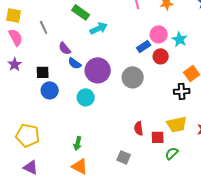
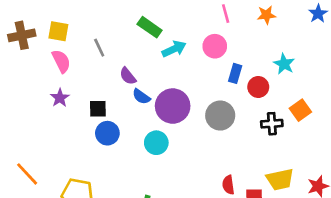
pink circle: (159, 34) -> (215, 46), moved
blue rectangle: (144, 46) -> (235, 73), turned -40
black cross: (182, 91) -> (272, 124), moved

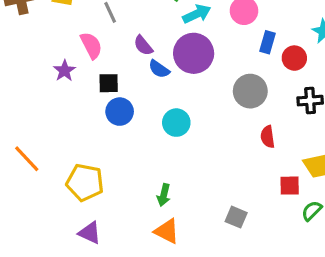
pink semicircle: (61, 61) -> (91, 45), moved
purple circle: (173, 106) -> (194, 53), moved
red semicircle: (228, 185) -> (268, 137), moved

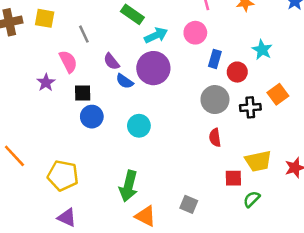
gray circle: (250, 91) -> (215, 100), moved
green arrow: (164, 195) -> (128, 186), size x1.6
orange triangle: (167, 231) -> (146, 216), moved

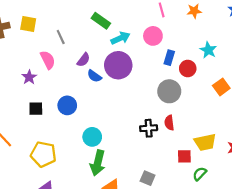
purple semicircle: (111, 62) -> (84, 60), turned -104
black square: (83, 93) -> (36, 109), moved
black cross: (250, 107) -> (149, 128), moved
cyan circle: (139, 126) -> (92, 137), moved

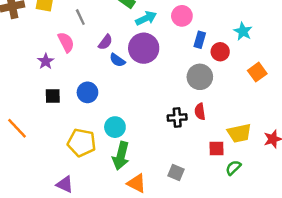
yellow pentagon: (43, 154) -> (82, 143), moved

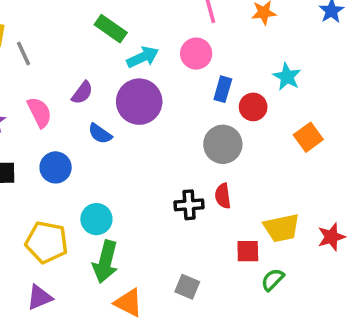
gray line: (80, 17) -> (23, 54), moved
pink semicircle: (66, 42) -> (40, 112), moved
blue semicircle: (117, 60) -> (100, 134), moved
purple triangle: (65, 184) -> (40, 297), moved, turned -48

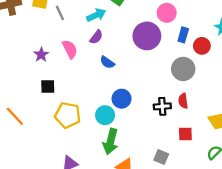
cyan arrow: (143, 57) -> (96, 15), moved
purple circle: (139, 102) -> (147, 36), moved
blue circle: (56, 167) -> (122, 99), moved
yellow pentagon: (47, 242) -> (68, 115), moved
red square: (248, 251) -> (185, 134), moved

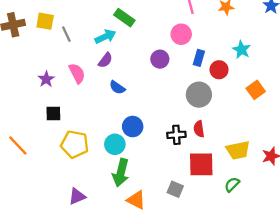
purple circle: (147, 36) -> (160, 59), size x0.6
red square: (185, 134) -> (201, 164), size x1.6

